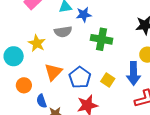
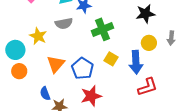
green cross: (101, 39) -> (103, 29), turned -30
yellow square: (108, 80) -> (111, 59), moved
orange circle: (24, 85) -> (19, 71), moved

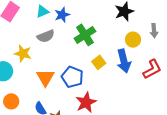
yellow square: (111, 59) -> (99, 62), turned 32
orange circle: (19, 71) -> (11, 101), moved
red L-shape: (148, 87) -> (152, 69), moved

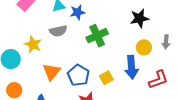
yellow square: (99, 62) -> (106, 78), moved

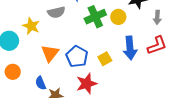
gray arrow: (166, 42) -> (157, 17), moved
yellow circle: (144, 47) -> (118, 17), moved
red L-shape: (158, 80) -> (157, 45), moved

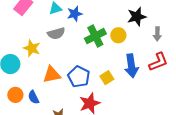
orange triangle: (50, 53) -> (52, 75), turned 42
blue semicircle: (41, 83) -> (33, 97), moved

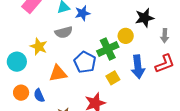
green cross: (95, 36) -> (108, 49), moved
blue pentagon: (79, 77) -> (85, 62), moved

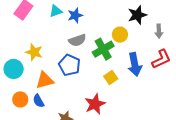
gray semicircle: (64, 32) -> (77, 40), moved
blue pentagon: (85, 62) -> (69, 65), moved
orange triangle: (58, 73) -> (45, 80), moved

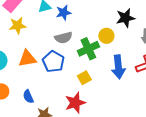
yellow star: (34, 52) -> (17, 25), moved, turned -30
yellow square: (111, 78) -> (84, 78), moved
orange triangle: (45, 80) -> (27, 59), moved
blue semicircle: (38, 101) -> (28, 97), moved

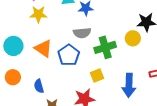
yellow circle: (106, 36) -> (133, 38), moved
orange triangle: (27, 59) -> (43, 48), turned 36
blue arrow: (118, 67) -> (129, 85), moved

